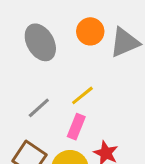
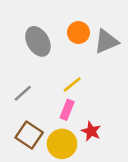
gray line: (39, 108) -> (23, 93), moved

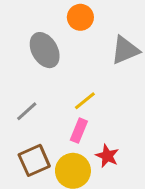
orange circle: (78, 33) -> (80, 17), moved
brown square: (29, 135) -> (34, 160), turned 32

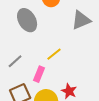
pink rectangle: (79, 131) -> (39, 74), moved

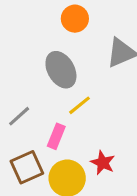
gray ellipse: (27, 20) -> (61, 70), moved

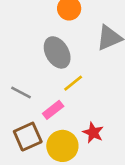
gray line: (19, 116) -> (21, 93), turned 70
pink rectangle: (56, 136) -> (53, 110), turned 30

